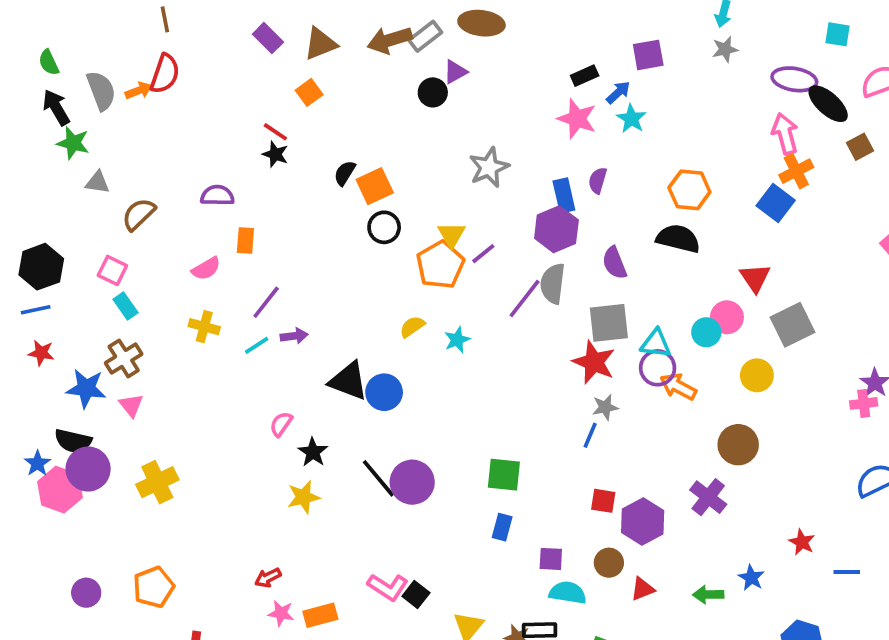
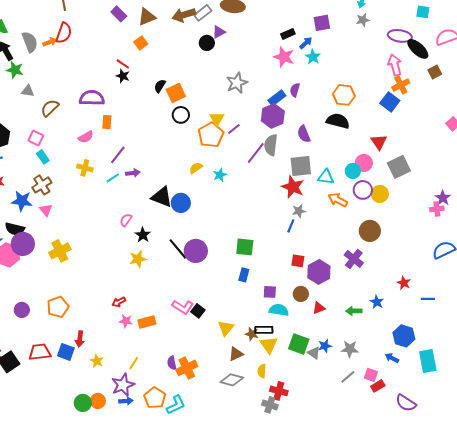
purple semicircle: (217, 195) -> (92, 98), size x1.4
blue rectangle: (564, 195) -> (277, 98), turned 66
purple circle: (658, 368) -> (363, 190), moved

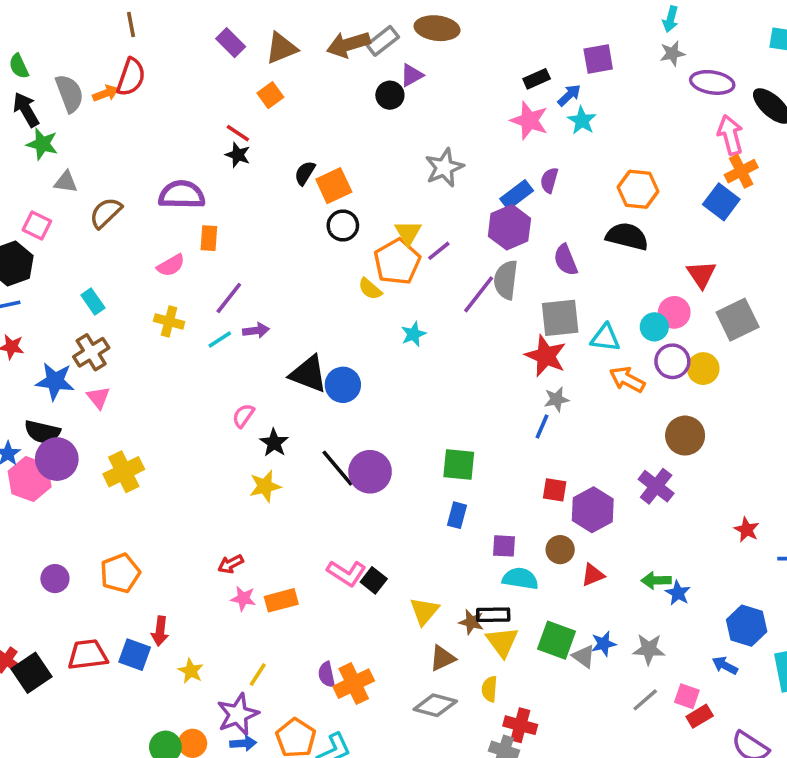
purple ellipse: (400, 36) -> (712, 82), moved
pink square: (36, 138) -> (37, 225), moved
yellow semicircle: (196, 168) -> (370, 289), moved, turned -104
blue star: (377, 302) -> (678, 593), moved

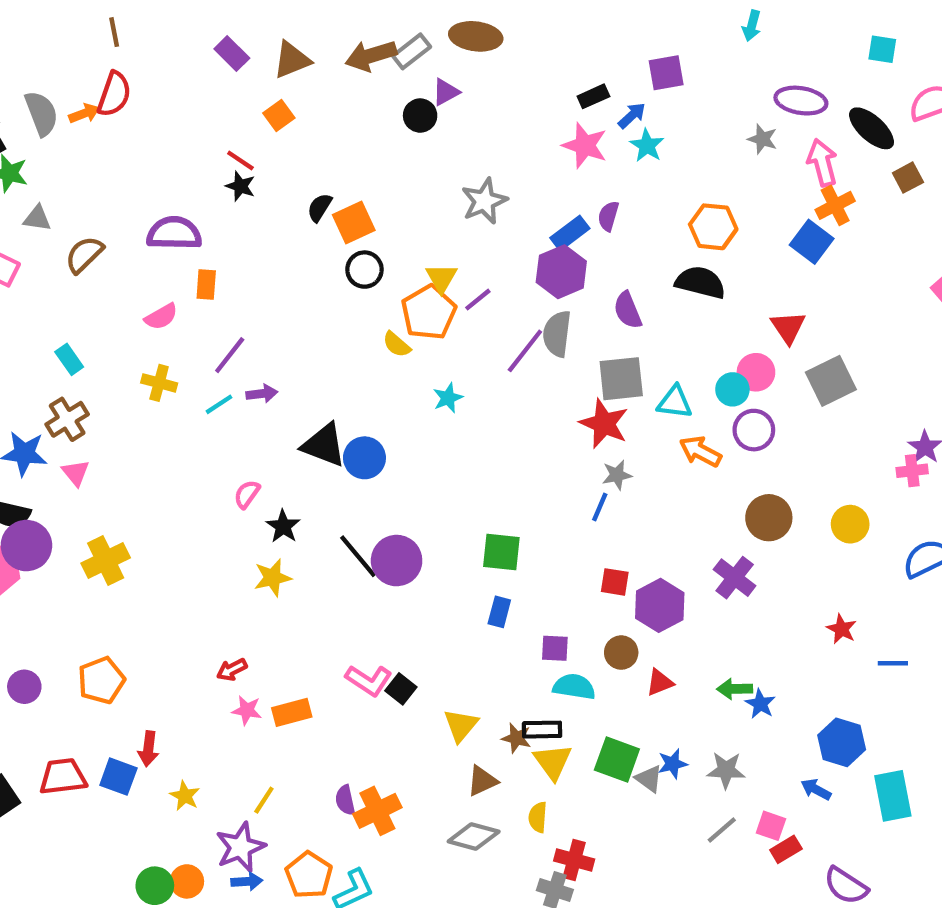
gray star: (672, 53) -> (762, 139), moved, turned 30
yellow circle: (703, 369) -> (850, 524), moved

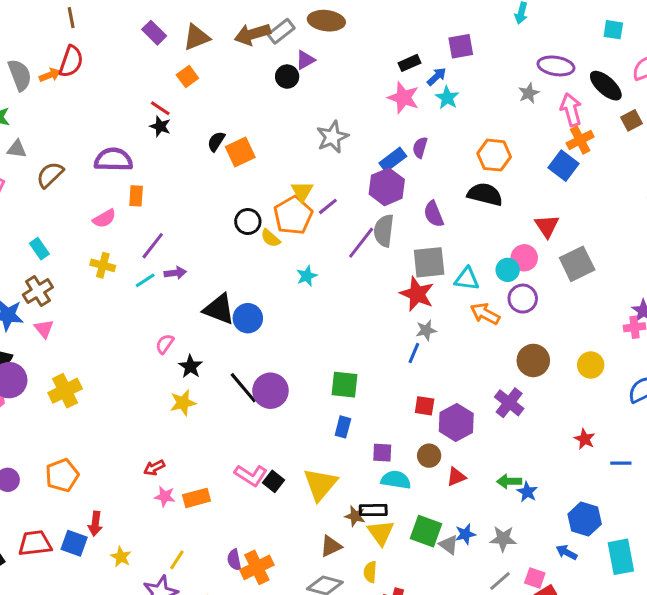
gray star: (762, 139) -> (529, 93), turned 30
black circle: (364, 270) -> (248, 222), moved
yellow triangle: (461, 725) -> (320, 484), moved, size x1.4

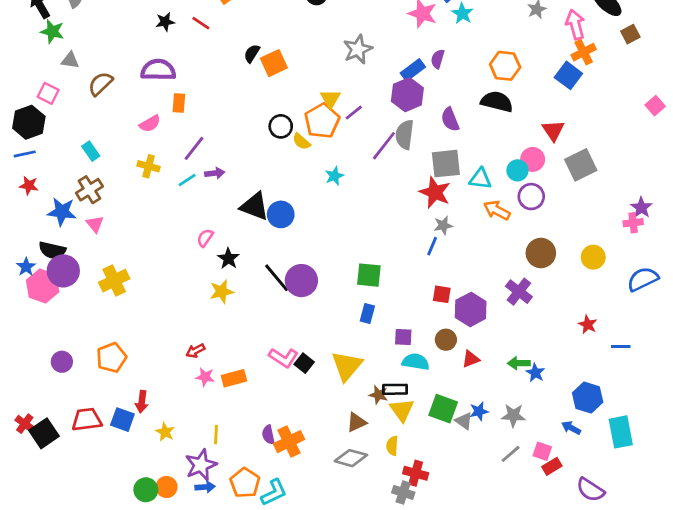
black star: (160, 126) -> (165, 22), moved, turned -30
yellow line: (177, 560) -> (216, 435), turned -30

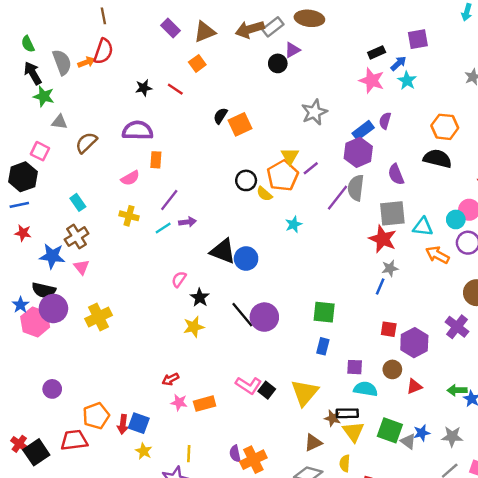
orange pentagon: (111, 358) -> (96, 416), moved
blue square: (122, 420) -> (139, 423), moved

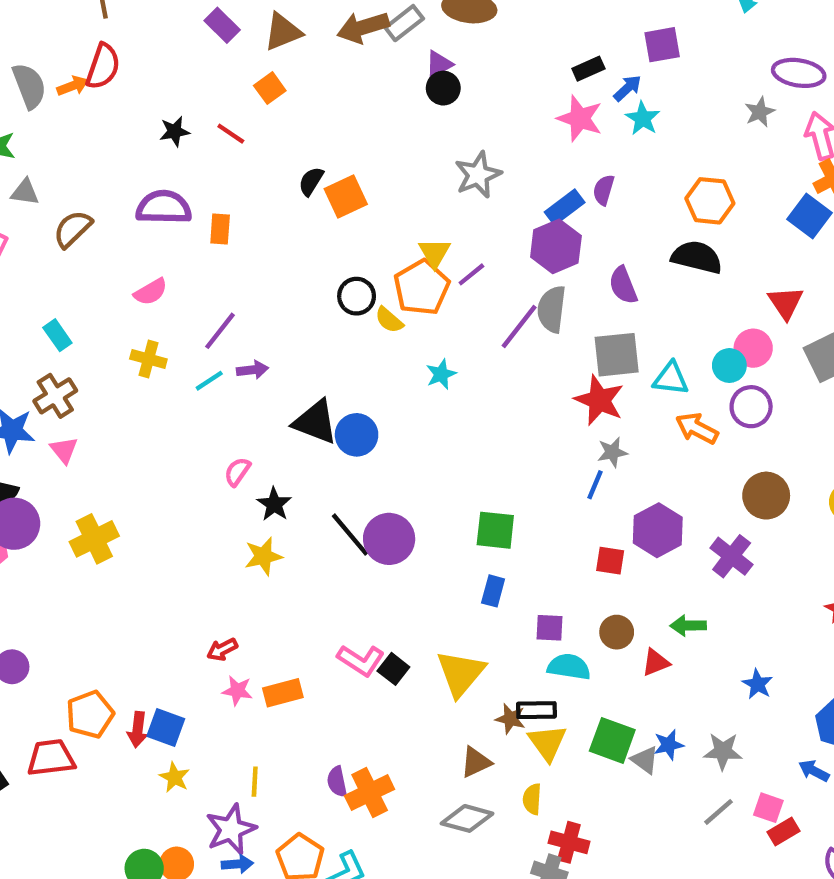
black circle: (278, 63) -> (443, 88), moved
orange rectangle: (156, 160) -> (220, 229), moved
purple hexagon: (414, 343) -> (658, 530), moved
green arrow: (457, 390) -> (688, 626), moved

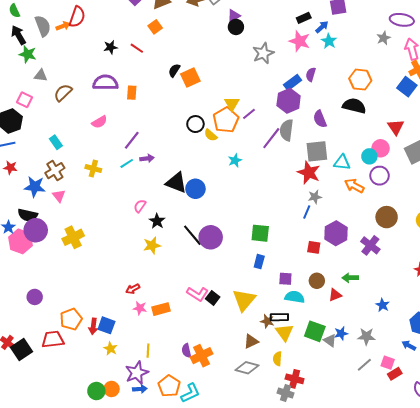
gray star: (478, 175) -> (263, 53), moved
yellow cross: (148, 359) -> (93, 169), moved

